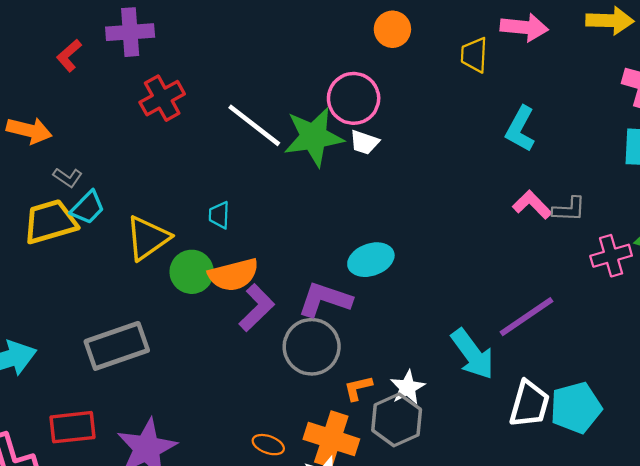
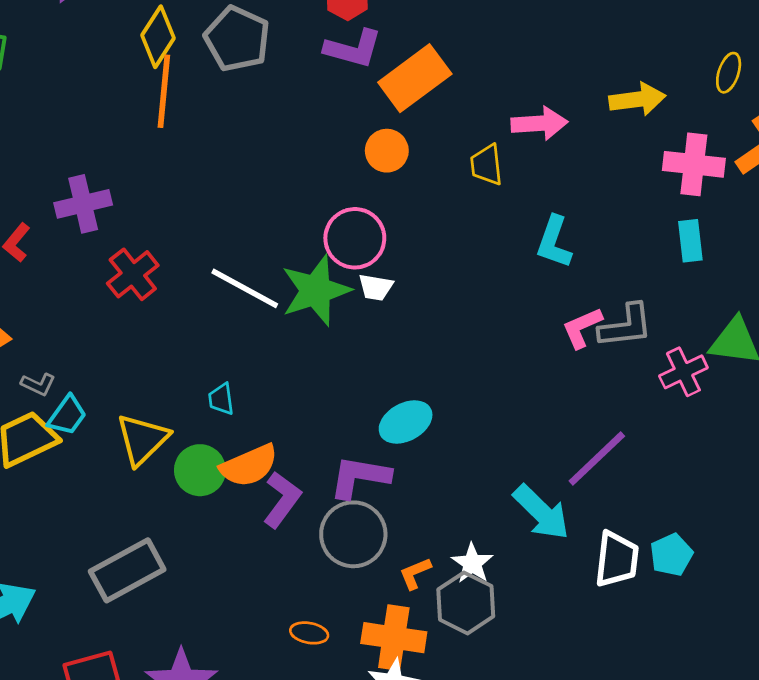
pink L-shape: (532, 205) -> (582, 328), turned -60
gray L-shape: (569, 209) -> (626, 326), size x1.4
cyan pentagon: (576, 408) -> (671, 555), size x0.7
orange ellipse: (268, 445) -> (309, 633), moved

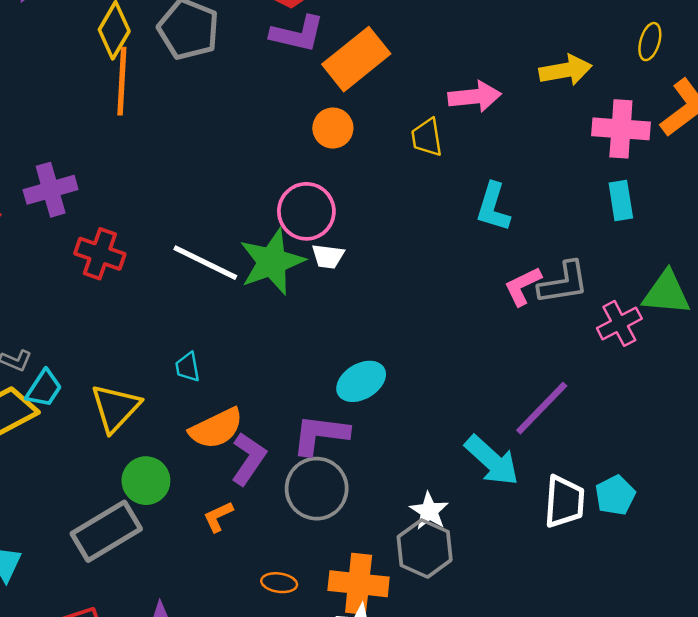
red cross: (133, 274) -> (100, 254), turned -30
green circle: (200, 470) -> (146, 481), moved
orange L-shape: (415, 573) -> (218, 517), moved

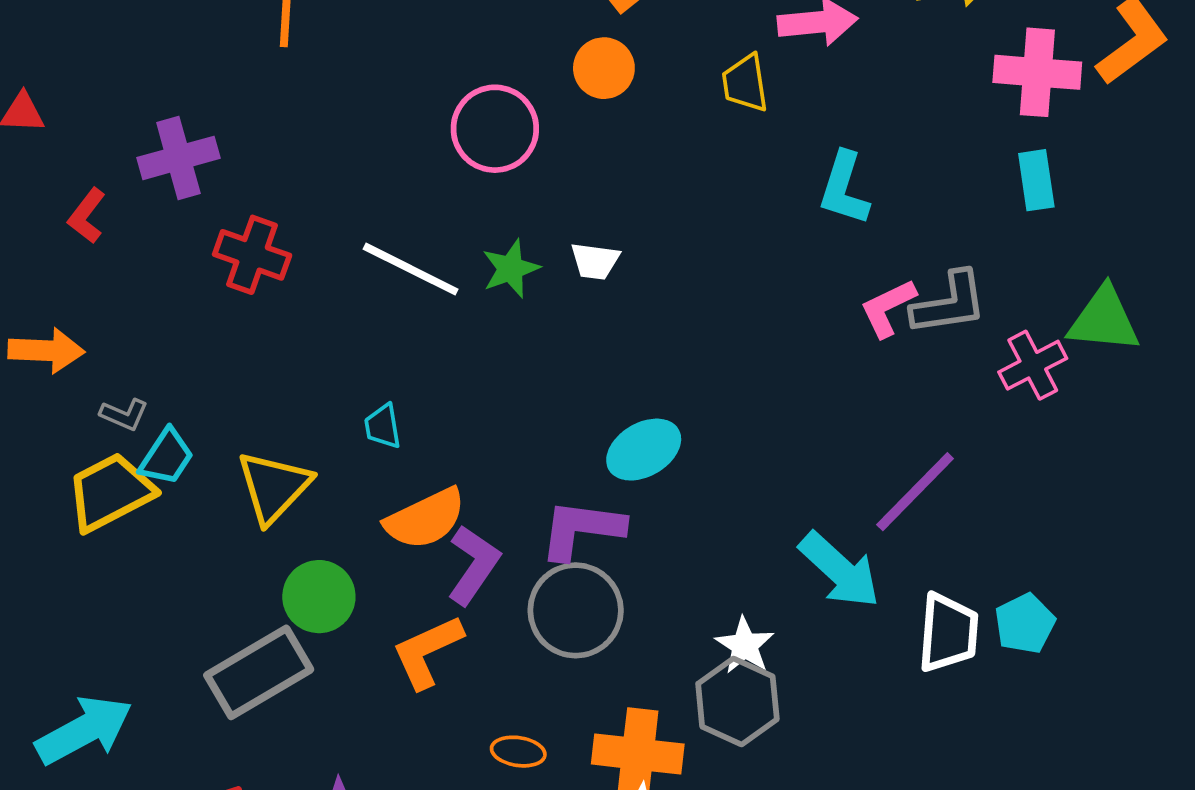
pink circle: (306, 211) -> (495, 129), moved
green star: (272, 262) -> (511, 269), size x0.6
orange L-shape: (218, 517) -> (427, 652), size x1.6

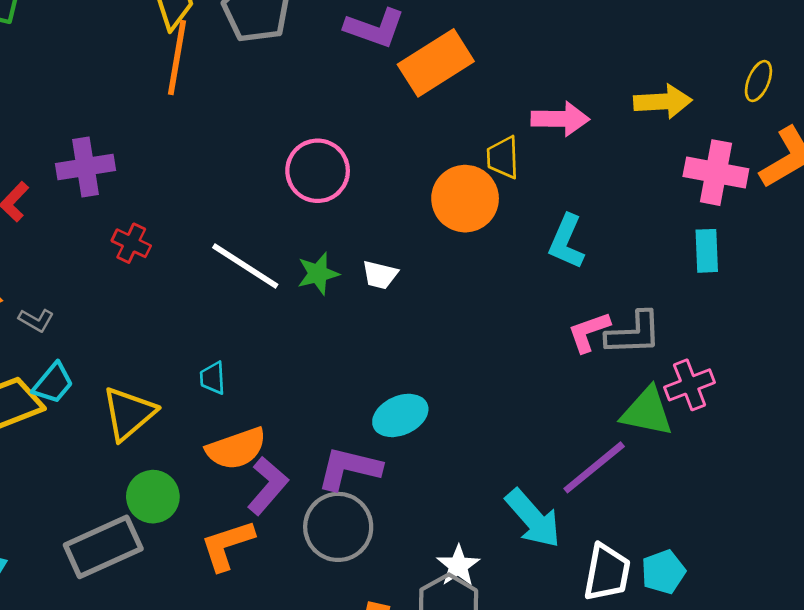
orange circle: (604, 68) -> (465, 199), moved, size x1.5
red cross: (252, 255) -> (131, 243), size x0.7
green triangle: (1104, 320) -> (647, 412), moved
gray L-shape: (124, 414) -> (36, 320), moved

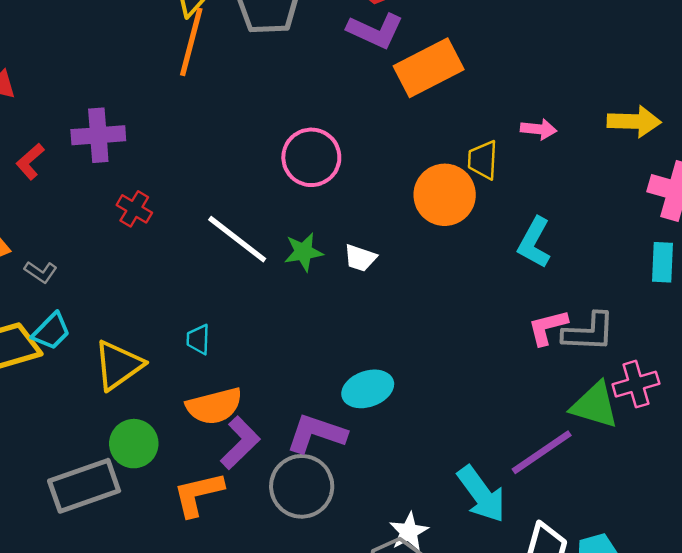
pink arrow: (560, 119) -> (539, 129), size x0.7

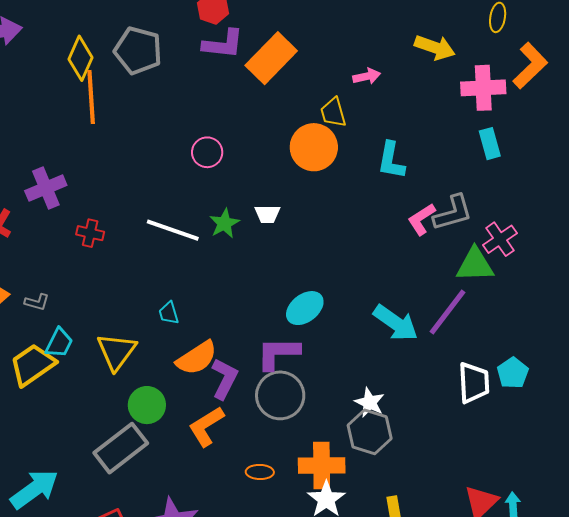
yellow arrow: (634, 122) -> (435, 47), turned 36
pink circle: (311, 157) -> (207, 152), size x0.7
cyan arrow: (481, 494) -> (396, 323), moved

